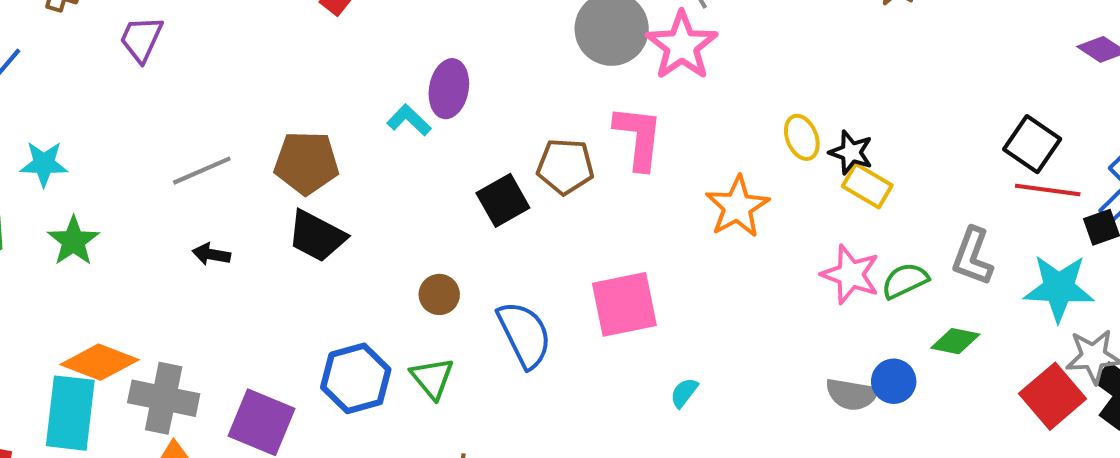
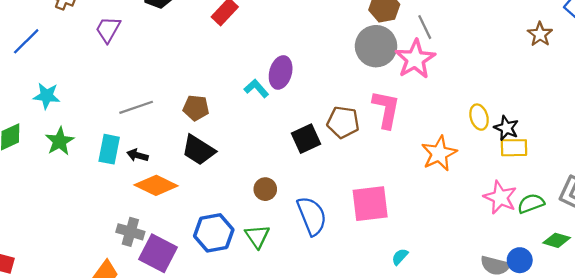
brown pentagon: (306, 163) -> (196, 108), size x0.7
yellow rectangle: (867, 186) -> (514, 148), turned -36
orange diamond: (100, 362) -> (156, 185), moved
gray cross: (164, 398) -> (130, 232), moved, size x0.7
cyan rectangle: (70, 413) -> (109, 149), moved, size x0.7

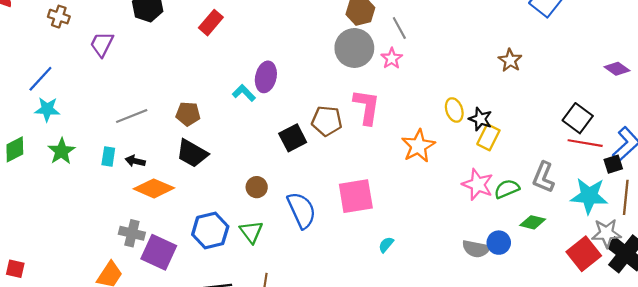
brown star: (540, 34) -> (510, 60), moved
blue line: (26, 41) -> (40, 79), moved
pink star: (415, 59) -> (392, 58), size x0.6
yellow rectangle: (514, 148) -> (488, 137), turned -60
cyan rectangle: (109, 149) -> (108, 157), size x0.7

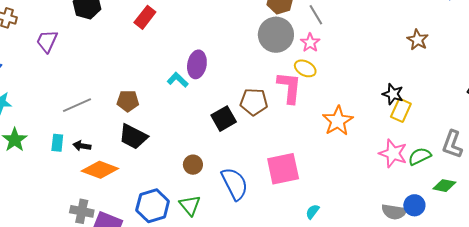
yellow ellipse: (454, 110) -> (305, 68), moved, turned -40

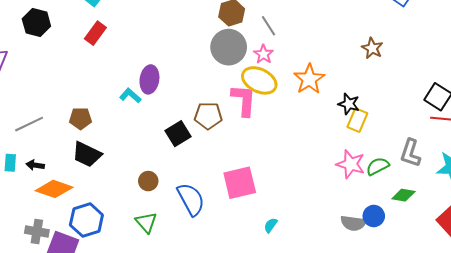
yellow ellipse: (305, 68) -> (259, 80), size x1.6
orange star: (338, 121) -> (309, 79), moved
blue hexagon: (153, 206) -> (86, 220), moved

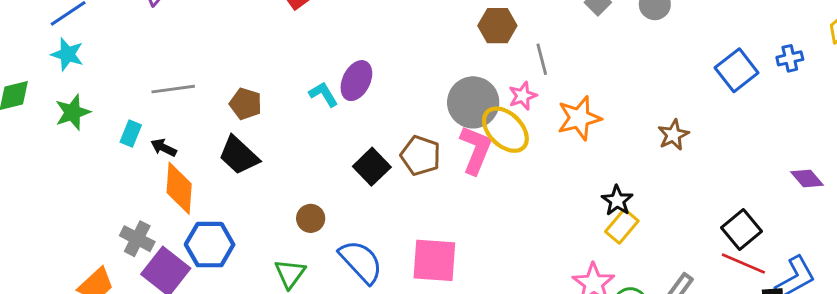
gray circle: (229, 47) -> (473, 102), moved
orange star: (309, 79) -> (579, 118), moved
black square: (178, 134) -> (372, 167), turned -30
orange diamond: (54, 189) -> (179, 188), turned 57
blue semicircle: (191, 199) -> (361, 262), turned -32

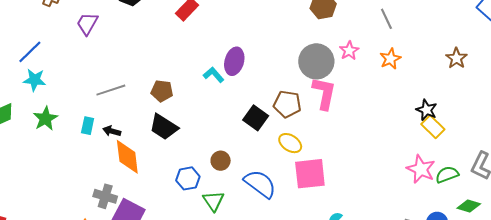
gray line: (542, 59) -> (386, 19), moved
orange star: (579, 118) -> (390, 59), size x0.7
yellow ellipse: (505, 130) -> (290, 143), moved, size x0.7
yellow rectangle: (622, 226) -> (433, 127), turned -75
blue hexagon: (210, 245) -> (188, 178), moved, size x0.7

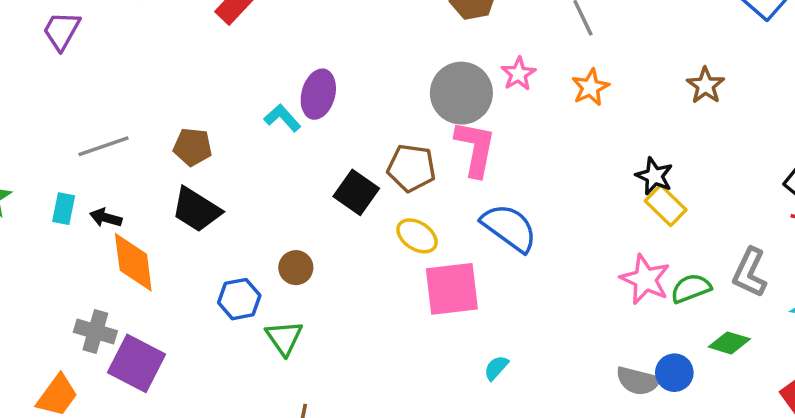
blue semicircle: (260, 184) -> (509, 228), moved

